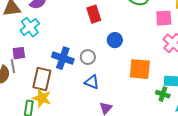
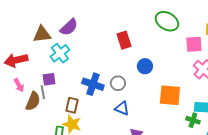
brown rectangle: (42, 79) -> (72, 105), size x0.7

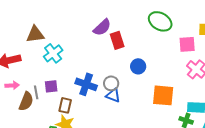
purple semicircle: (69, 27) -> (102, 27), moved
purple square: (49, 79) -> (51, 86), moved
pink arrow: (19, 85) -> (12, 85), turned -64
blue triangle: (122, 108) -> (113, 95), moved

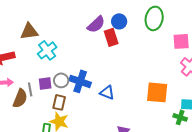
green ellipse: (160, 21) -> (154, 18), turned 70
blue circle: (138, 66) -> (119, 21), moved
gray circle: (111, 83) -> (61, 80), moved

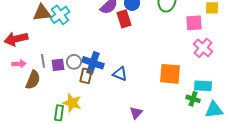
cyan cross: (47, 50) -> (60, 15), moved
gray line: (30, 89) -> (43, 61), moved
brown rectangle: (59, 102) -> (86, 76), moved

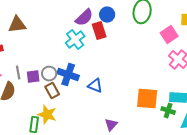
cyan cross: (60, 15) -> (75, 40), moved
pink square: (194, 23) -> (169, 35), turned -30
orange square: (170, 74) -> (147, 99), moved
brown rectangle: (86, 76) -> (52, 91), moved, turned -42

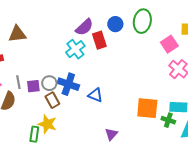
blue circle: (107, 15) -> (115, 24), moved

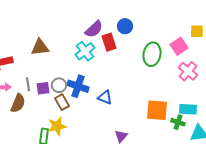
green ellipse: (142, 21) -> (152, 54), moved
brown triangle: (17, 34) -> (40, 47), moved
yellow star: (47, 124) -> (57, 126), turned -30

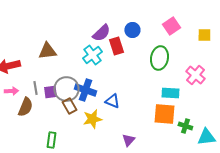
pink square: (179, 46) -> (171, 26), moved
gray circle: (59, 85) -> (66, 89), size x1.6
cyan rectangle: (188, 109) -> (170, 93), moved
yellow star: (57, 126) -> (92, 119), moved

